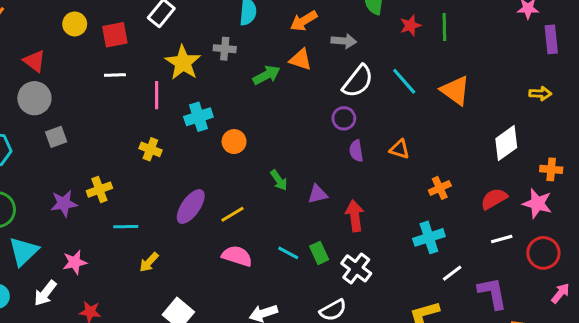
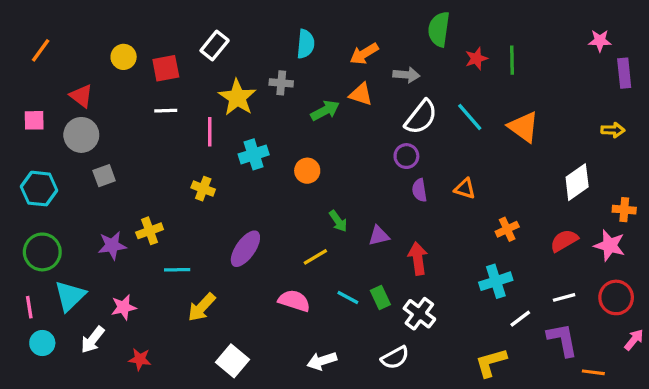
orange circle: (234, 142) -> (307, 171), moved
yellow line: (232, 214) -> (315, 257), moved
white line: (502, 239) -> (564, 297), moved
yellow arrow: (149, 262) -> (202, 307), size x1.4

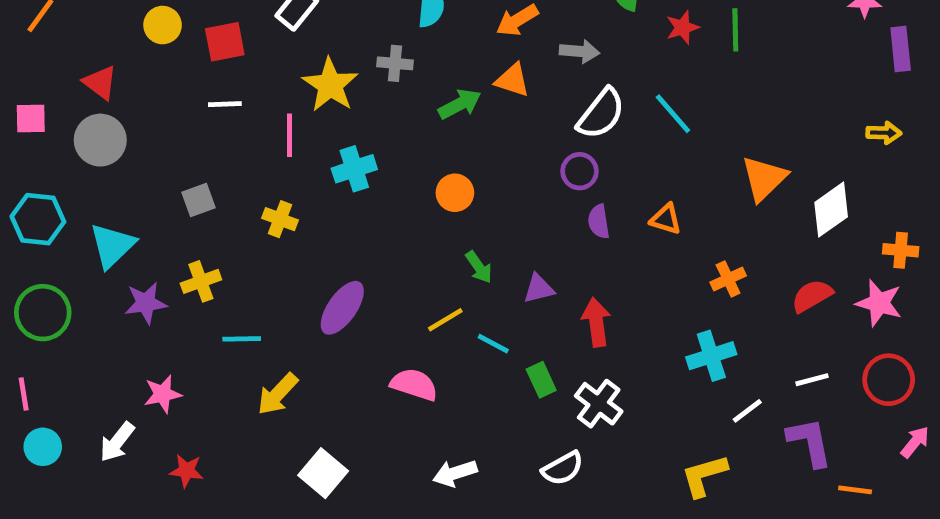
orange triangle: (523, 127) -> (764, 178), moved, turned 40
orange circle: (307, 171) -> (455, 193), moved
gray square: (104, 176) -> (198, 200), moved
cyan triangle: (70, 296) -> (112, 245), moved
cyan line: (348, 297) -> (493, 344), moved

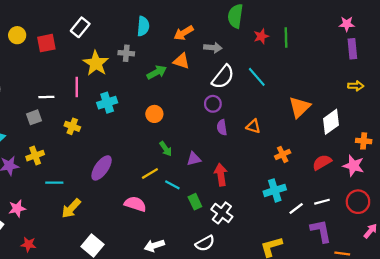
purple rectangle: (901, 49) -> (352, 49), moved
white line: (225, 104) -> (46, 97), moved
white line: (747, 411) -> (296, 208), moved

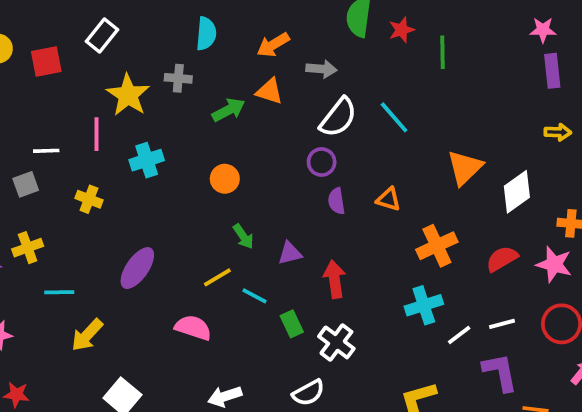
red star: (261, 36) -> (402, 30), moved
orange cross: (283, 154) -> (437, 246), size x1.5

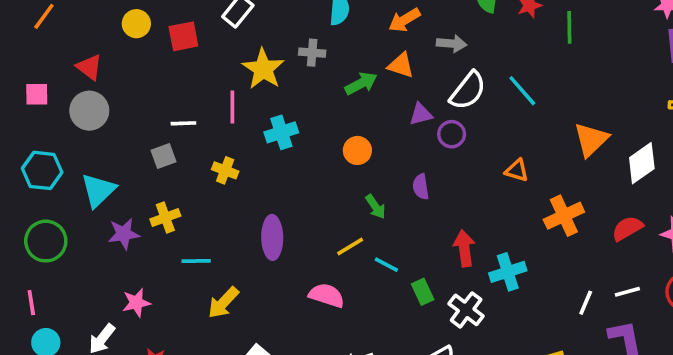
purple semicircle: (336, 201) -> (421, 187), moved
purple triangle: (290, 253) -> (421, 114), moved
purple ellipse: (137, 268) -> (272, 237), turned -36
cyan cross: (424, 305) -> (508, 272), moved
white line: (459, 335) -> (586, 303), turned -30

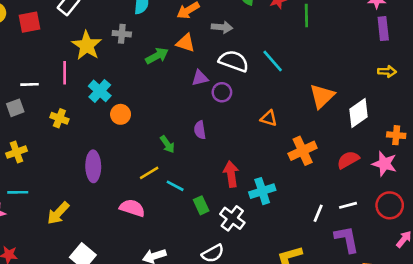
white semicircle: (468, 91) -> (234, 61), turned -108
cyan cross: (281, 132) -> (100, 91), turned -30
orange circle: (357, 150) -> (121, 114), moved
cyan line: (196, 261) -> (18, 192), moved

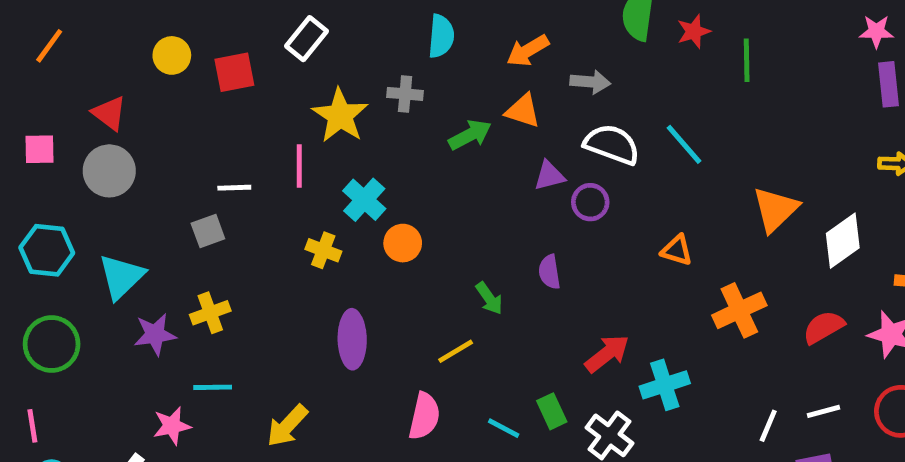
yellow cross: (59, 118) -> (323, 250), moved
red arrow: (231, 174) -> (607, 354), turned 60
cyan line: (175, 186) -> (504, 428), moved
pink semicircle: (132, 208) -> (424, 416), turned 85

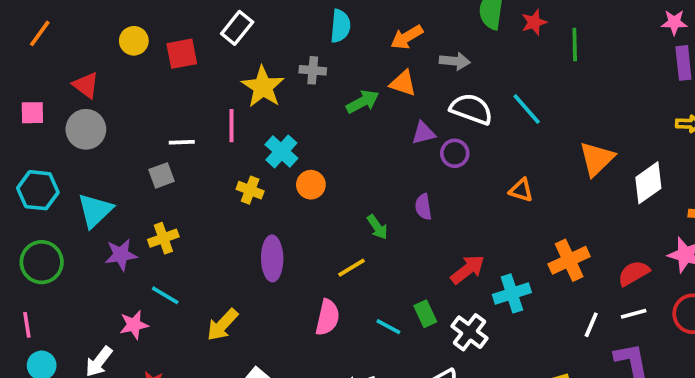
orange cross: (739, 310) -> (569, 260), moved
red semicircle: (824, 327) -> (634, 273), moved
cyan line: (213, 387) -> (165, 295), turned 32

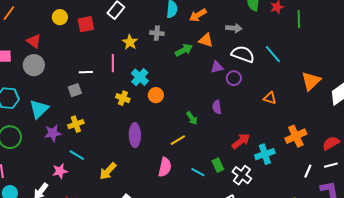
orange arrow: (407, 37) -> (198, 15), moved
yellow star: (263, 87) -> (130, 42), size x0.7

